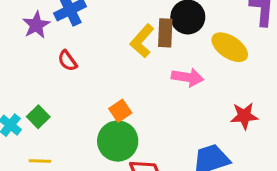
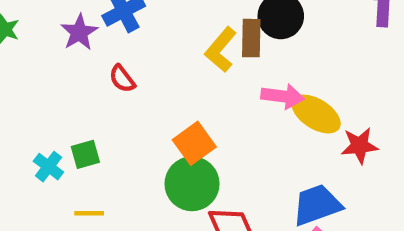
yellow ellipse: (230, 47) -> (316, 114), moved
orange square: (120, 111) -> (194, 143), size x1.4
green square: (38, 117) -> (85, 154), turned 30

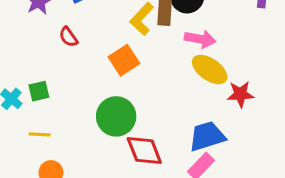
pink arrow: (283, 96) -> (200, 39), moved
orange square: (194, 143) -> (124, 60), moved

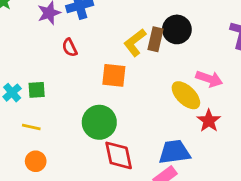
pink arrow: (200, 39) -> (209, 79), moved
orange square: (124, 60) -> (114, 75), turned 30
red star: (240, 94) -> (209, 121), turned 30

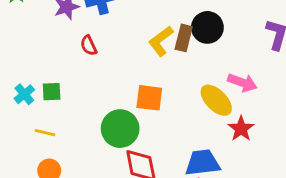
orange square: (114, 75) -> (149, 98), moved

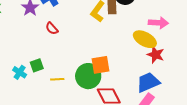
orange square: (149, 98) -> (101, 65), moved
red star: (241, 129) -> (156, 55), moved
yellow line: (45, 133) -> (57, 79), moved

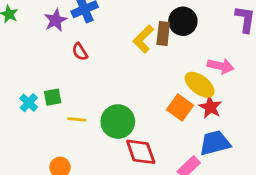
orange square: (101, 65) -> (180, 108), moved, turned 36
blue trapezoid: (148, 82) -> (215, 143), moved

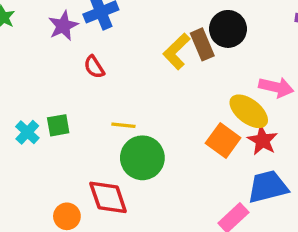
brown rectangle: (163, 33) -> (202, 44), turned -30
yellow line: (77, 119) -> (123, 125), moved
red diamond: (141, 152) -> (108, 197), moved

